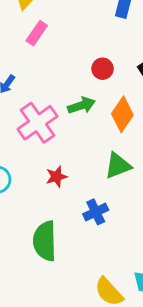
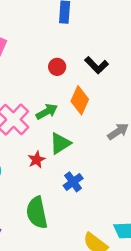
green arrow: (81, 105) -> (47, 112), moved
green triangle: (118, 166) -> (60, 143), moved

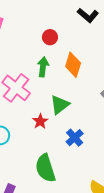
black L-shape: (96, 65) -> (88, 15), moved
green arrow: (47, 112) -> (43, 67), moved, turned -48

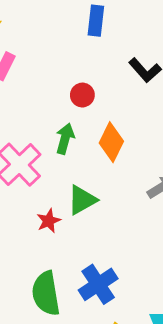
blue cross: (75, 138) -> (98, 284), moved, size x1.4

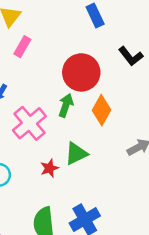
blue rectangle: (96, 21) -> (95, 16), turned -35
red circle: (82, 95) -> (81, 72), size x2.0

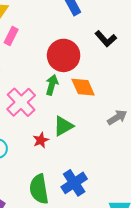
orange diamond: (102, 110) -> (83, 87), turned -50

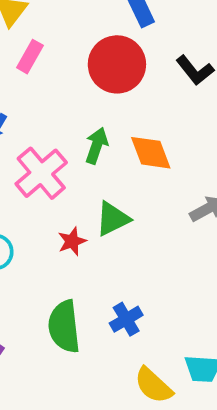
red circle: (64, 55) -> (117, 64), moved
blue cross: (74, 183) -> (126, 319), size x0.7

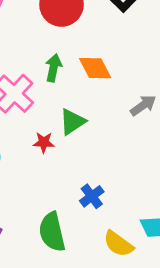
red star: (72, 241) -> (44, 142), turned 30
green semicircle: (64, 327) -> (52, 232), moved

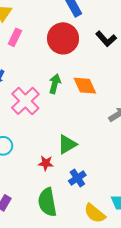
green triangle: (72, 122) -> (67, 144), moved
red star: (44, 142) -> (46, 163), moved

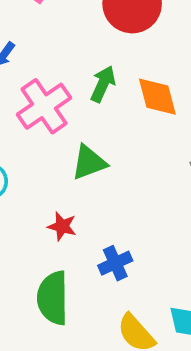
green triangle: (67, 144) -> (89, 163), moved

